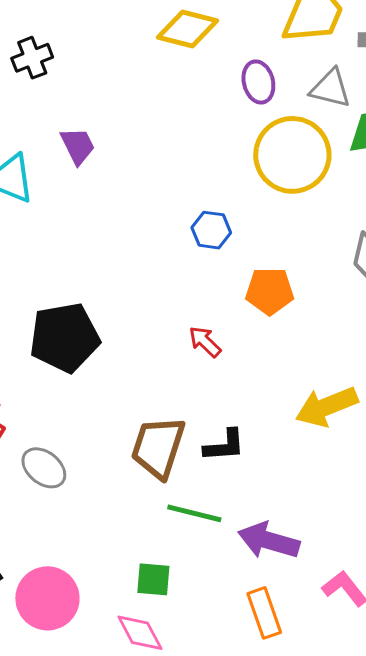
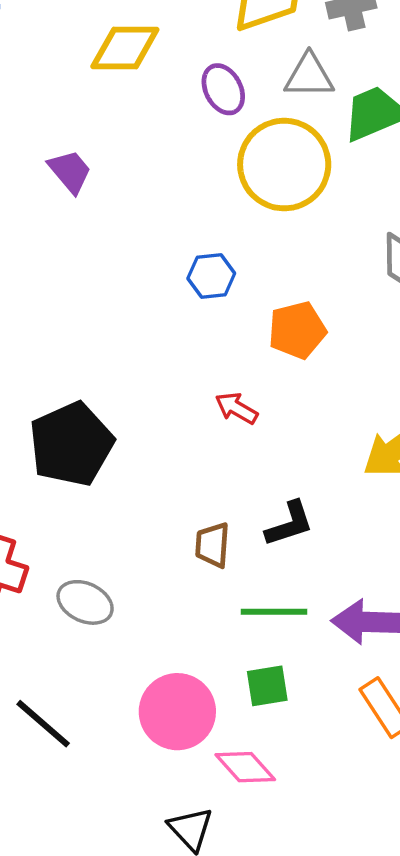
purple trapezoid: (78, 146) -> (70, 171), moved
brown trapezoid: (158, 447) -> (212, 545), size x0.6
green square: (153, 579) -> (267, 686), moved
pink circle: (47, 598) -> (177, 712), moved

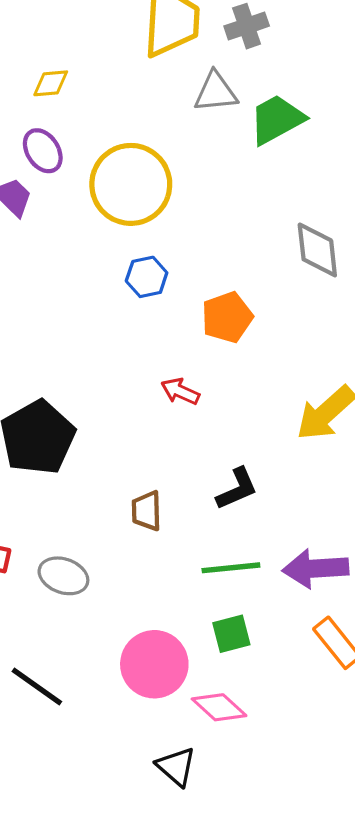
yellow diamond: (125, 48) -> (51, 83), size x0.6
purple ellipse: (223, 89) -> (43, 151), moved
yellow circle: (284, 165) -> (131, 184), moved
brown trapezoid: (212, 545) -> (147, 511), moved

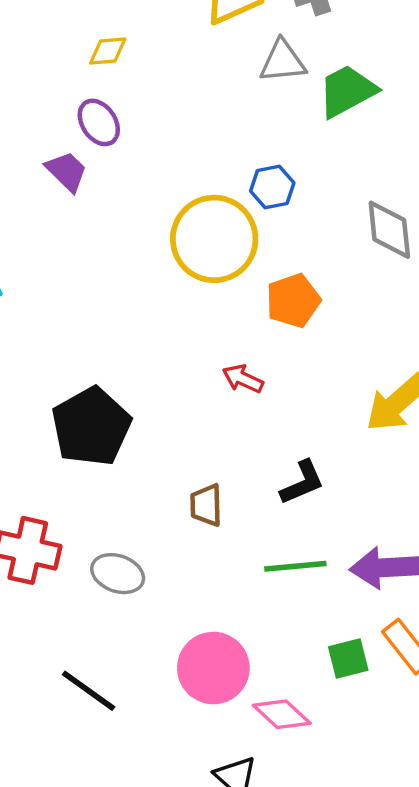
yellow circle: (131, 184) -> (214, 239), moved
blue hexagon: (147, 277) -> (272, 187), moved
green square: (231, 634) -> (348, 659), moved

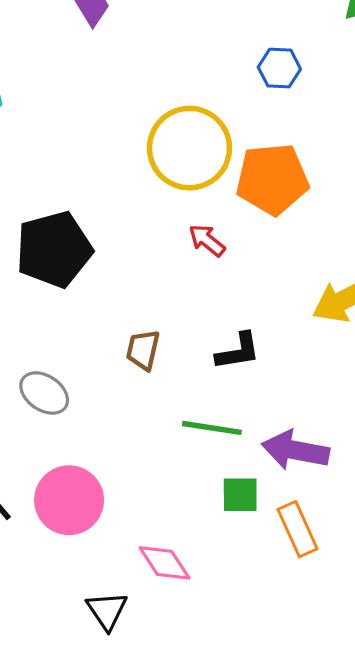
yellow circle: (214, 239) -> (189, 148), moved
orange pentagon: (293, 301) -> (272, 179), size x1.4
green square: (348, 659) -> (240, 495), moved
pink circle: (213, 668) -> (69, 500), moved

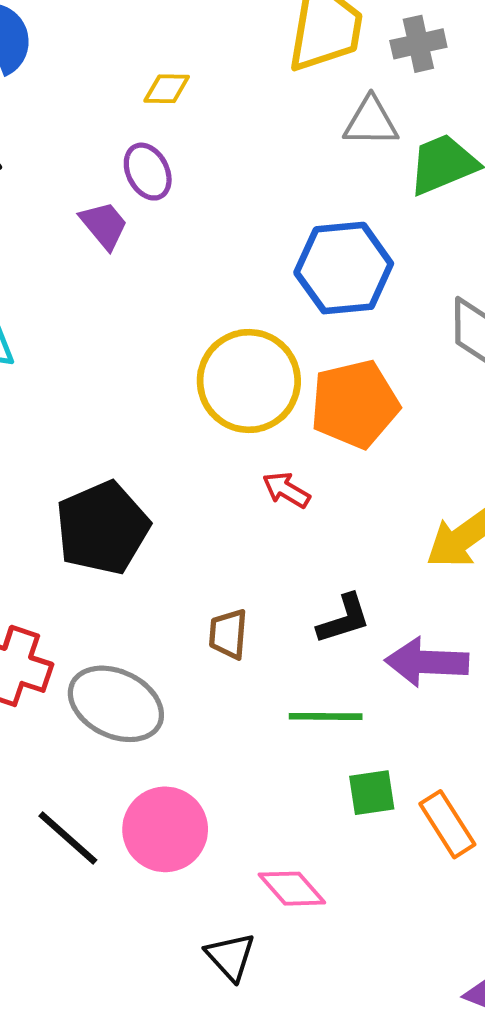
blue hexagon: (279, 68) -> (344, 268), size x1.8
gray ellipse: (44, 393) -> (116, 704), size x1.5
purple arrow: (295, 450) -> (427, 662), moved

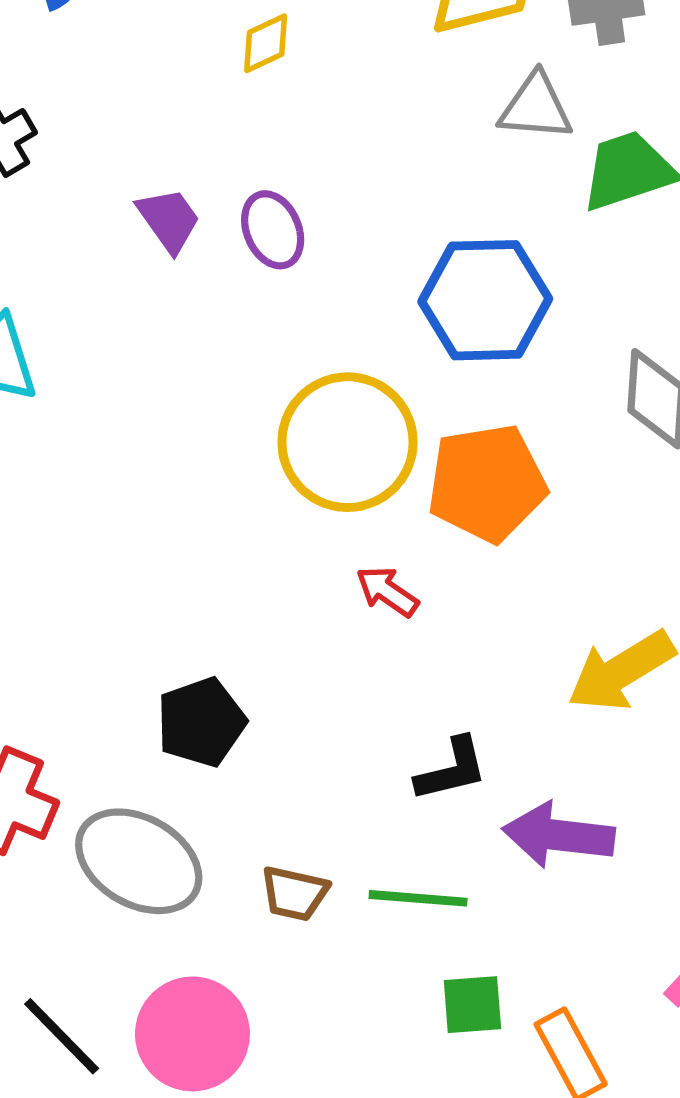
yellow diamond: (167, 89) -> (266, 43), turned -30
purple ellipse: (148, 172) -> (273, 230), moved
black pentagon: (102, 528) -> (201, 722), moved, size x0.7
brown trapezoid: (228, 634) -> (294, 893), moved, turned -86

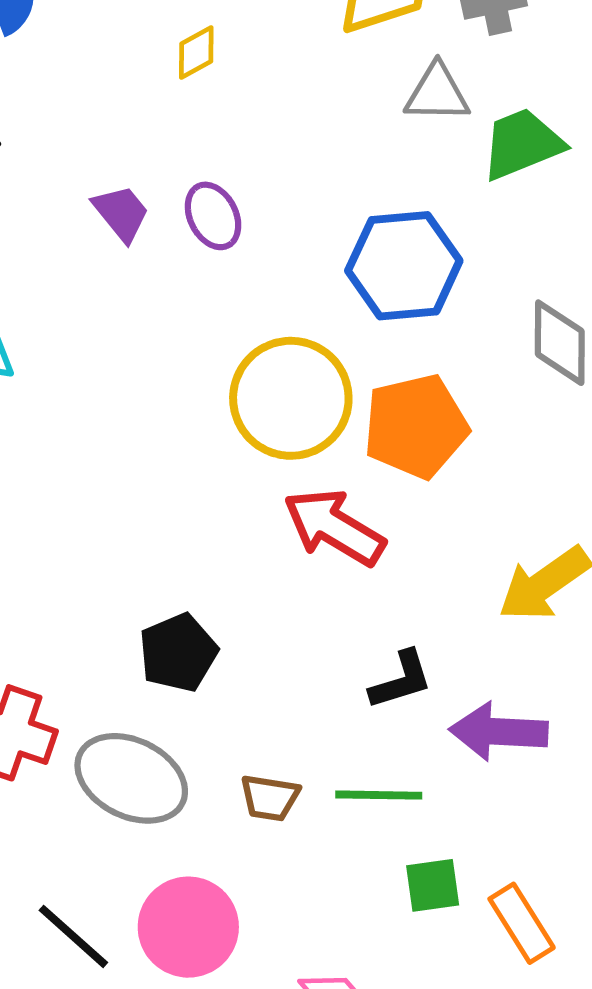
red arrow: (387, 591) -> (334, 527), size x1.8

